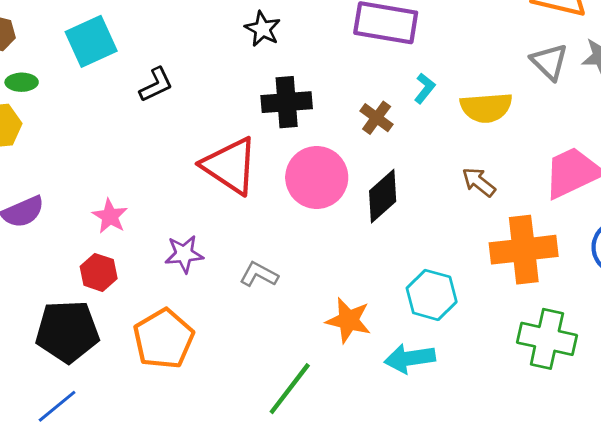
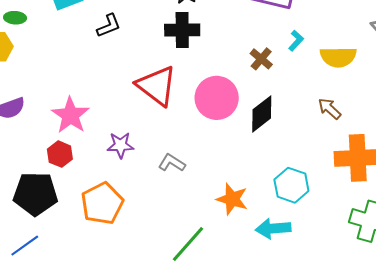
black cross: (287, 102) -> (182, 30), moved
pink star: (110, 216) -> (70, 115), size x1.5

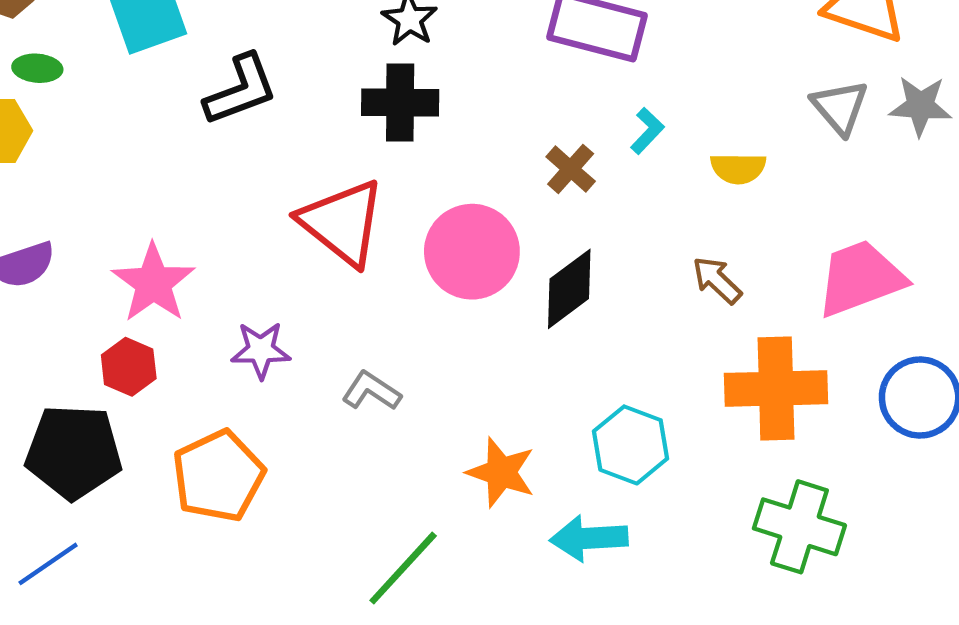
black L-shape: (109, 26) -> (241, 90), size x1.4
yellow semicircle: (338, 57) -> (738, 168), size x0.7

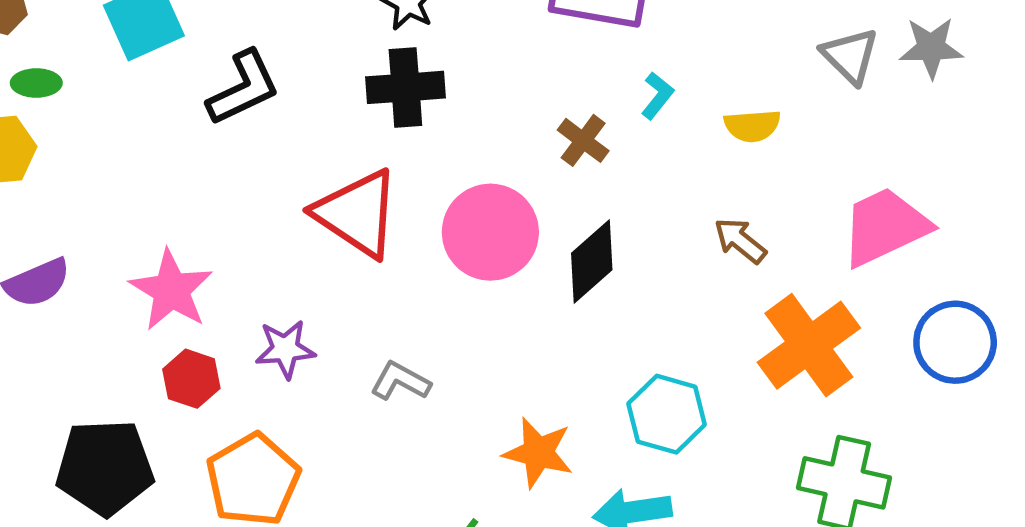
red hexagon: (129, 367) -> (191, 379), moved
orange cross: (776, 389) -> (809, 345), turned -30

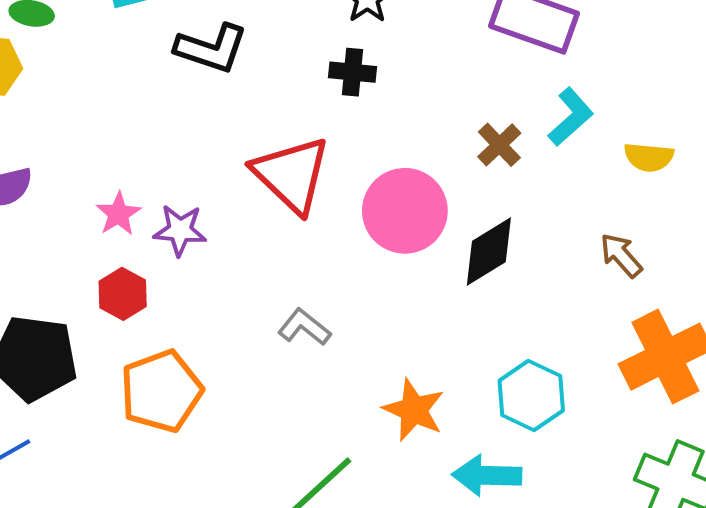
black cross: (405, 87) -> (352, 72), size x0.7
black L-shape: (243, 88) -> (211, 48), turned 34
cyan L-shape: (657, 96) -> (571, 117), size x1.4
pink star: (171, 290) -> (118, 214), size x0.6
purple star: (285, 349) -> (180, 230), moved

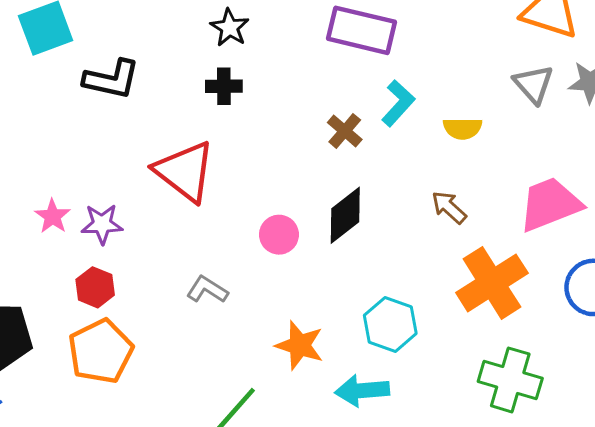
pink circle: (405, 211) -> (279, 235), moved, size x0.6
red hexagon: (123, 294) -> (95, 287), moved

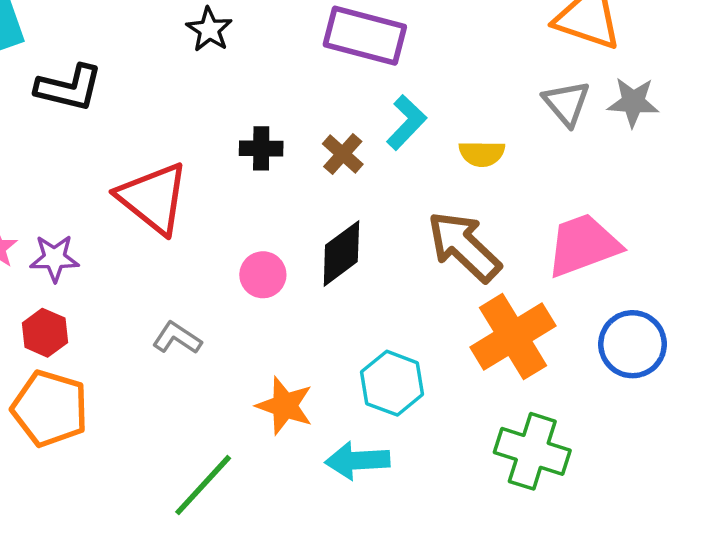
black cross: (224, 86) -> (261, 148), moved
brown arrow: (449, 207) -> (464, 246), size x1.8
orange pentagon: (101, 351) -> (50, 408), turned -30

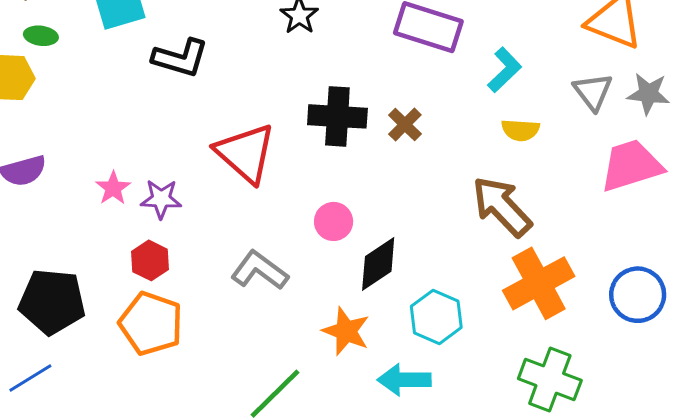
cyan L-shape: (406, 122) -> (504, 70), moved
black cross: (261, 148) -> (337, 116), size x1.6
pink trapezoid: (583, 245) -> (631, 166), moved
black diamond: (341, 253) -> (378, 264), moved
gray L-shape: (177, 338) -> (260, 270), size x1.4

